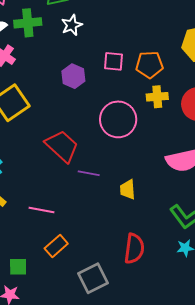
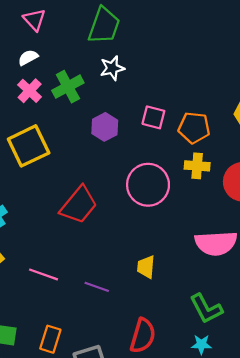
green cross: (28, 23) -> (68, 87), moved, turned -32
red trapezoid: (62, 146) -> (79, 205), turned 78
purple line: (89, 173) -> (97, 287), moved
orange rectangle: (56, 246) -> (50, 339), moved, turned -40

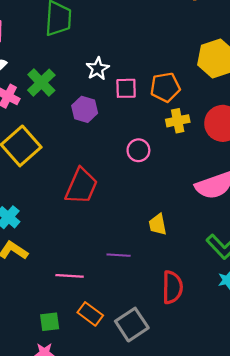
white star: (112, 68) -> (98, 69), moved
pink circle: (148, 185) -> (138, 150), size x0.6
pink line: (44, 274) -> (70, 276), moved
orange rectangle: (50, 339) -> (90, 314), turned -55

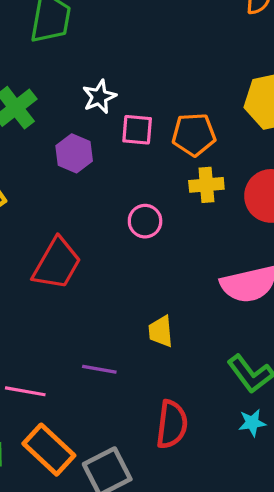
orange rectangle: (90, 314) -> (49, 450), size x1.4

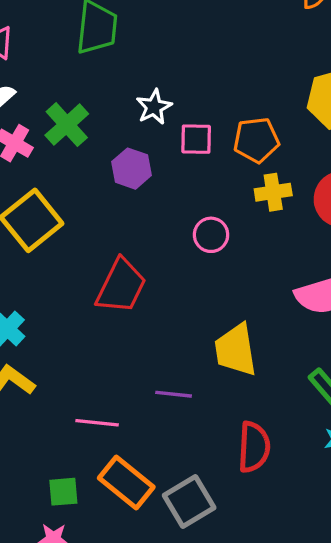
yellow trapezoid: (161, 331) -> (236, 350), size x1.6

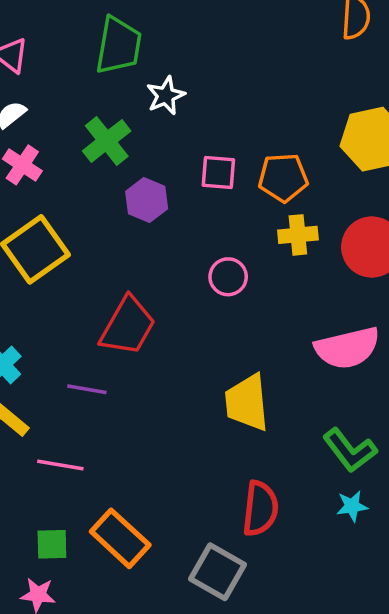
white star: (154, 107) -> (166, 96), moved
green cross: (67, 125) -> (107, 141), moved
purple line: (174, 394) -> (87, 389), moved
pink line: (97, 423) -> (60, 465), moved
gray square: (189, 502) -> (218, 572), moved, turned -33

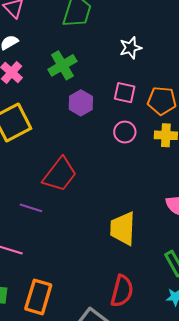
white star: (166, 96) -> (131, 48), moved
pink circle: (228, 277) -> (125, 132), moved
orange rectangle: (120, 538) -> (38, 297), turned 56

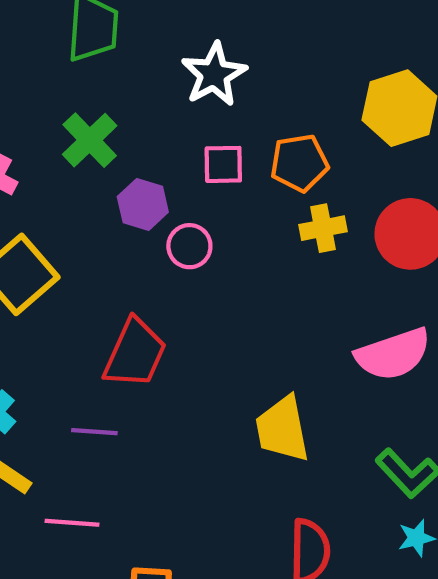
white star: (131, 48) -> (214, 74), size x1.4
pink circle: (125, 132) -> (189, 246), moved

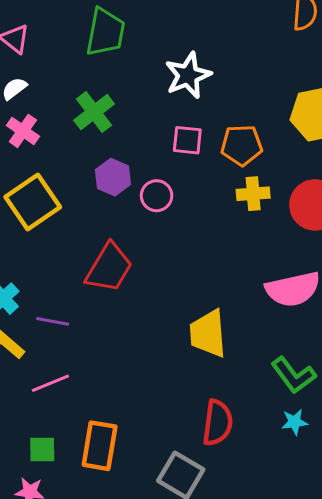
purple hexagon: (143, 204) -> (113, 177), moved
purple line: (94, 432) -> (53, 321), moved
pink line: (72, 523) -> (50, 383), turned -33

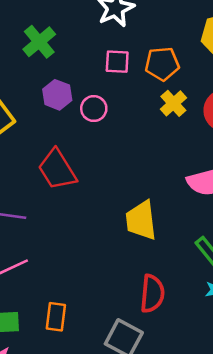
yellow cross: (253, 194) -> (173, 103), turned -35
red trapezoid: (109, 268) -> (57, 170), turned 120
orange rectangle: (100, 446) -> (56, 317), size x0.7

